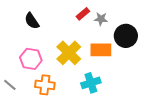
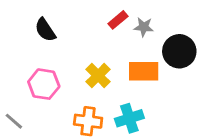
yellow cross: (69, 53) -> (98, 76), size x0.7
orange cross: (45, 85) -> (88, 121), moved

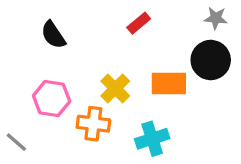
gray star: (144, 27) -> (216, 18), moved
orange cross: (88, 121) -> (93, 124), moved

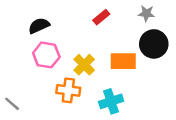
gray star: (216, 18) -> (146, 13), moved
black semicircle: (53, 35) -> (39, 26), turned 100
pink hexagon: (52, 99) -> (46, 55), moved

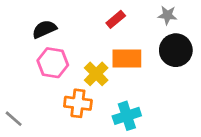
orange rectangle: (123, 61) -> (127, 59), moved

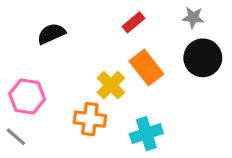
orange rectangle: (127, 59) -> (146, 68), turned 52
pink hexagon: (53, 63) -> (27, 97), moved

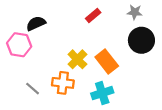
orange rectangle: (146, 68) -> (107, 62), moved
pink hexagon: (27, 97) -> (19, 45), moved
gray line: (16, 137) -> (33, 89), moved

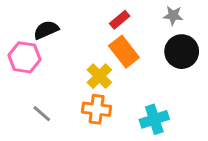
orange rectangle: (107, 62) -> (124, 52), moved
orange cross: (63, 83) -> (97, 109), moved
cyan cross: (102, 93) -> (154, 119), moved

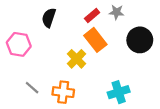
gray star: (173, 15) -> (116, 12), moved
black semicircle: (46, 30) -> (49, 18), moved, turned -48
orange cross: (97, 109) -> (63, 92), moved

